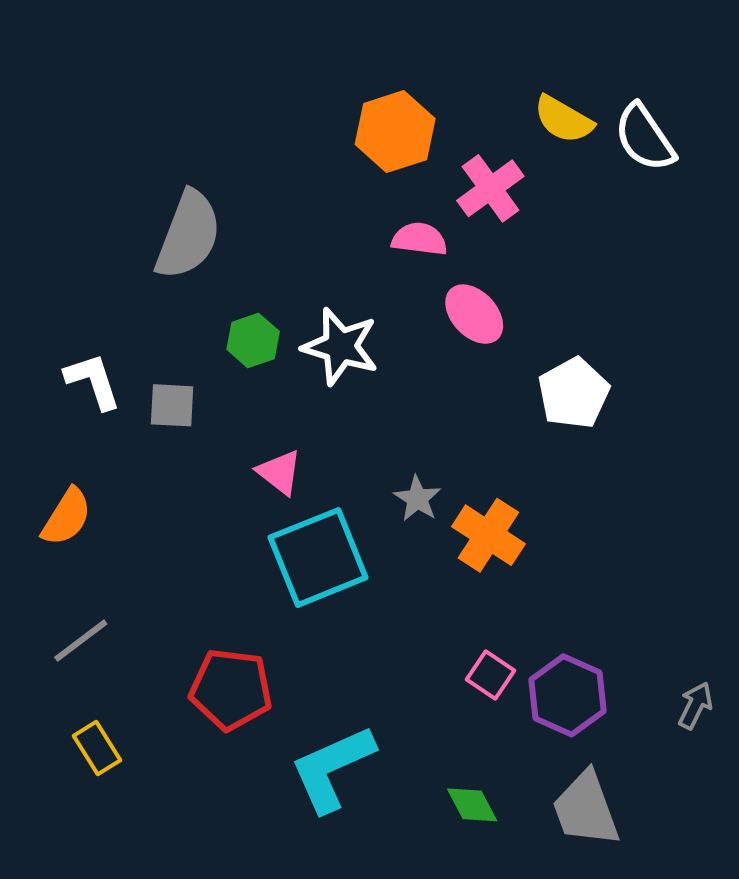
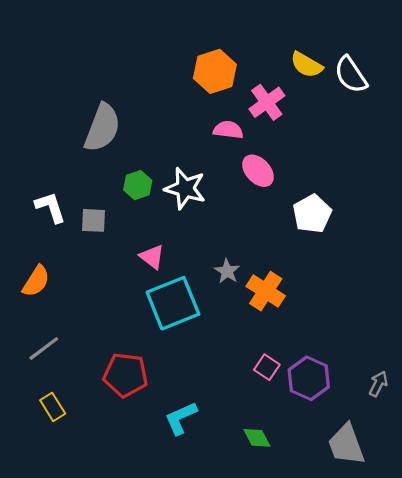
cyan L-shape: (332, 768) -> (181, 418), size x0.7
gray trapezoid: (586, 809) -> (346, 445), moved

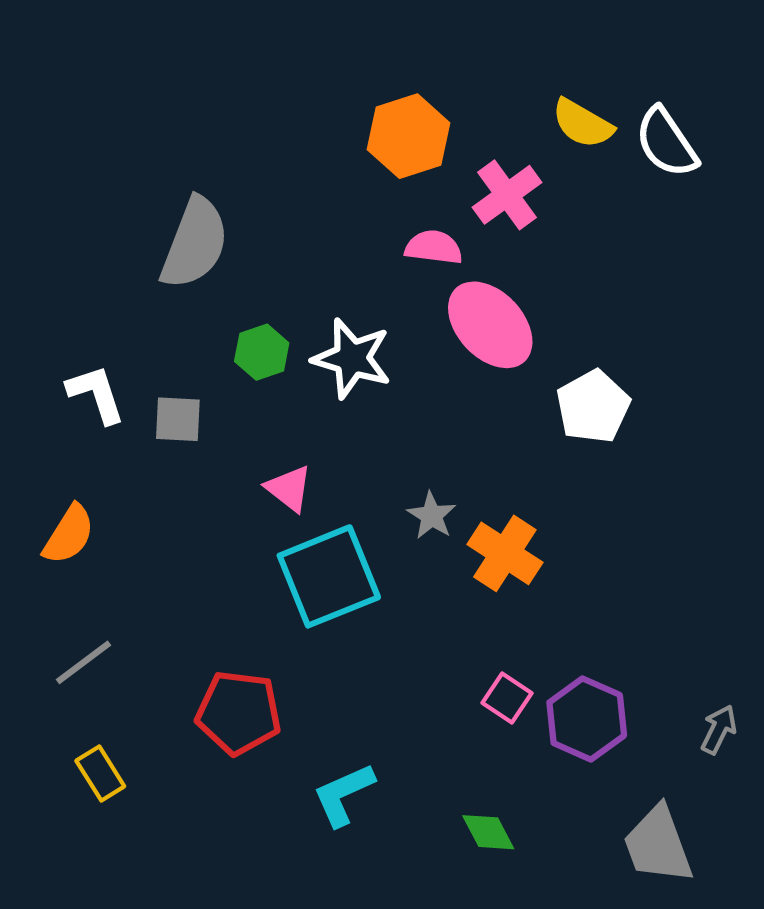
pink ellipse: (258, 171) -> (490, 325), size x1.4

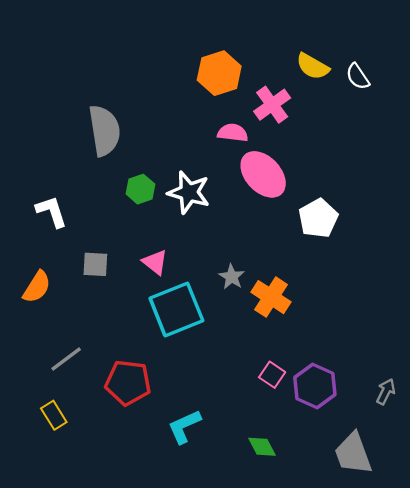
white semicircle: (666, 142) -> (358, 76), size x0.7
gray semicircle: (195, 243) -> (104, 131), turned -30
gray square: (178, 419) -> (95, 264), moved
gray line: (84, 662) -> (66, 359), moved

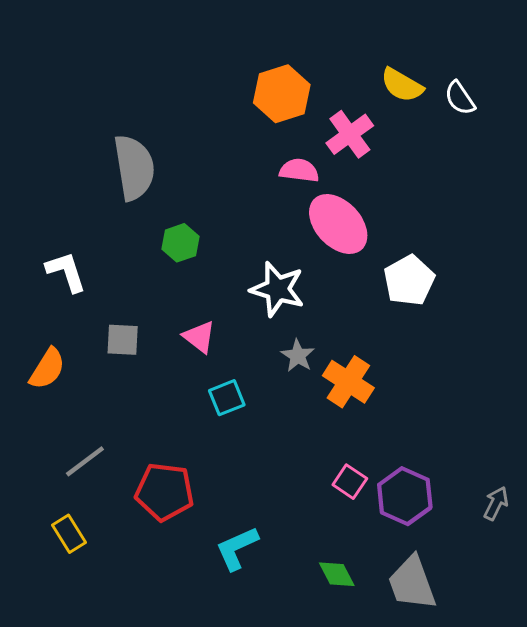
white star: (189, 192) -> (277, 289), moved
cyan square: (176, 309) -> (227, 398), size x0.5
gray trapezoid: (353, 454) -> (412, 583), moved

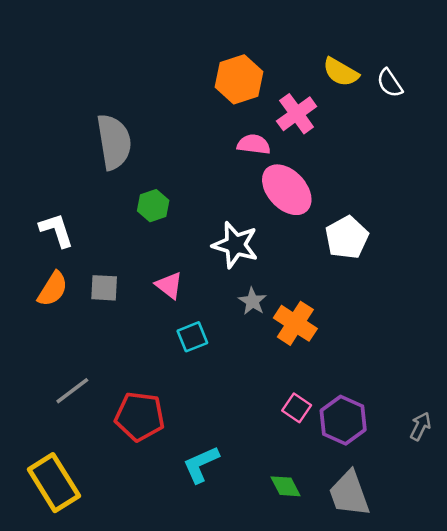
orange semicircle: (47, 369) -> (53, 289), moved
yellow rectangle: (69, 534) -> (54, 483), moved, size x1.8

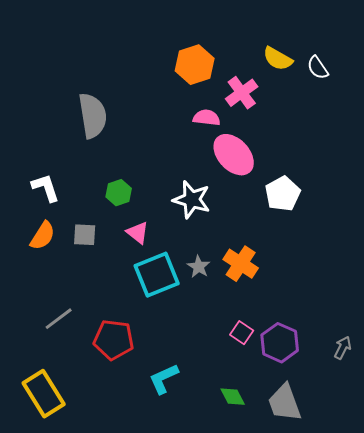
green hexagon: (153, 206) -> (119, 193), moved
gray star: (252, 301) -> (199, 267), moved
cyan square: (192, 337) -> (157, 275), size x1.8

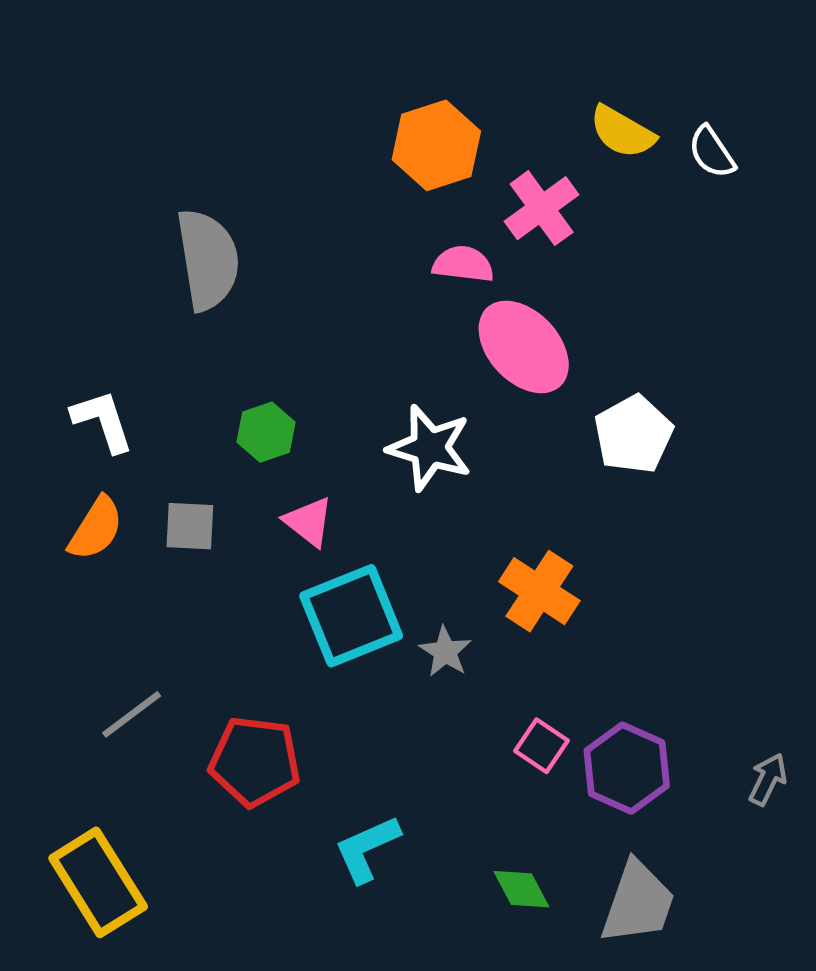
gray star: (199, 267) -> (445, 652), moved
gray trapezoid: (285, 403) -> (638, 902), turned -141

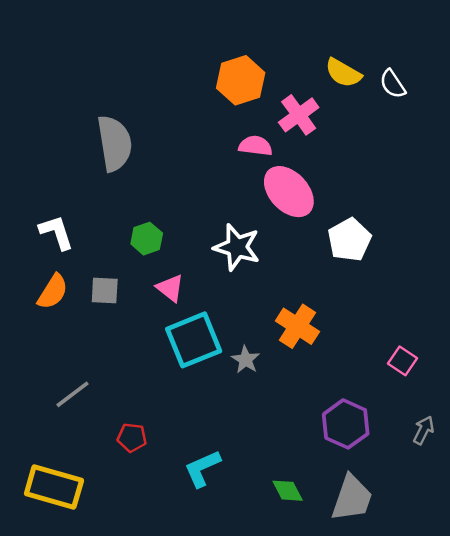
pink square: (542, 746) -> (403, 361), moved
red pentagon: (255, 761) -> (132, 438), moved, size x0.6
yellow rectangle: (98, 882) -> (54, 487), turned -42

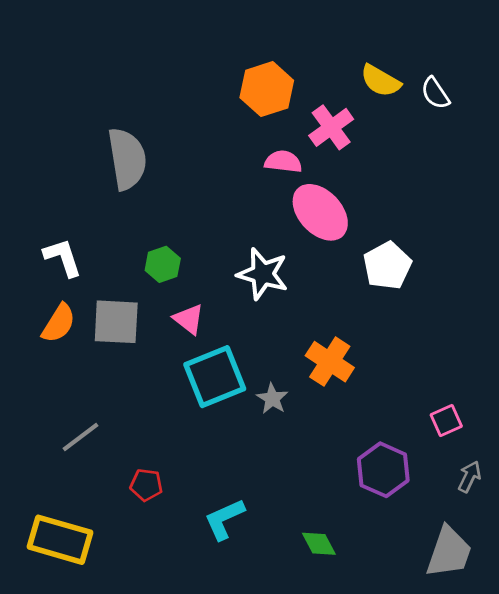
gray square: (105, 290) -> (116, 322), size x1.5
pink square: (403, 361) -> (446, 420), moved, turned 32
gray trapezoid: (352, 498) -> (449, 552), moved

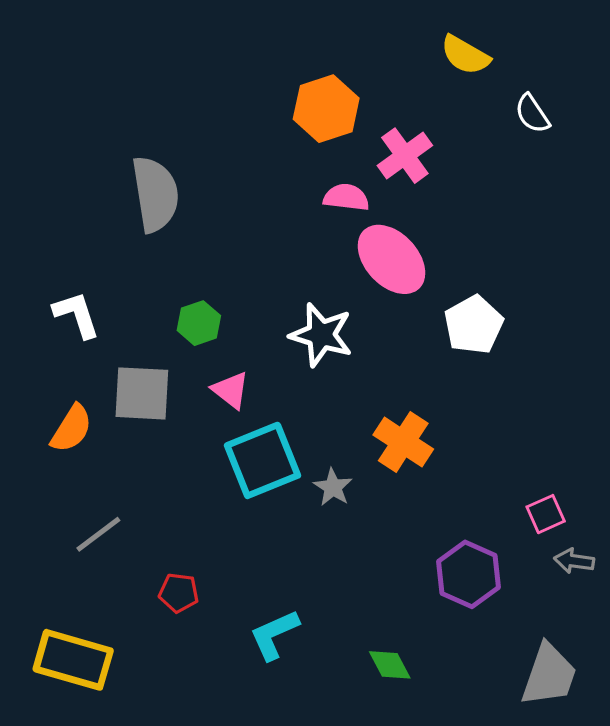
yellow semicircle: (380, 81) -> (465, 55), moved
orange semicircle: (59, 323) -> (72, 429), moved
gray arrow: (470, 477) -> (574, 561), moved, turned -108

